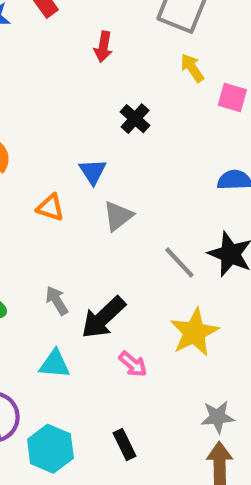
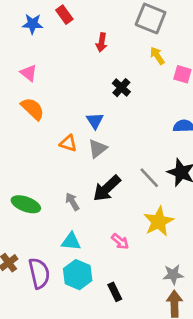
gray triangle: (118, 216) -> (98, 149), moved
black arrow: (103, 318) -> (107, 188), moved
cyan hexagon: (50, 449) -> (78, 275), moved

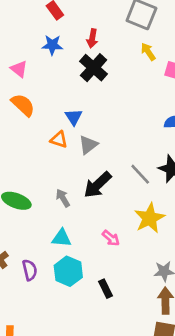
blue star: (33, 24) -> (52, 45), moved
black cross: (121, 88) -> (94, 68), moved, size x1.5
blue triangle: (95, 121) -> (74, 117), moved
purple semicircle: (39, 273) -> (30, 270), size x0.7

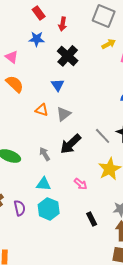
red arrow: (92, 38) -> (63, 24), moved
yellow arrow: (148, 52) -> (109, 44), turned 96
blue triangle: (74, 117) -> (58, 85), moved
black rectangle: (106, 289) -> (92, 219), moved

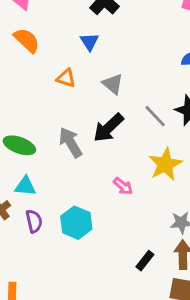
gray triangle: (64, 114) -> (113, 84), moved, turned -42
gray arrow: (45, 154) -> (70, 142), size x1.5
cyan triangle: (44, 184) -> (25, 186), moved
black rectangle: (92, 219) -> (145, 261), moved, turned 64

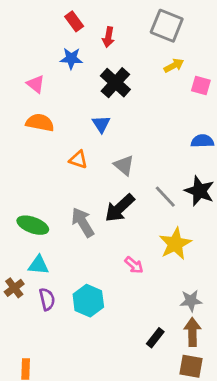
orange semicircle: (27, 40) -> (40, 123), turned -32

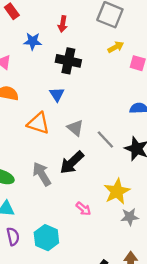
red rectangle: (74, 21) -> (12, 11), moved
black cross: (115, 83) -> (68, 61), turned -30
orange triangle: (78, 160) -> (38, 123), size x1.5
gray line: (165, 197) -> (105, 139), moved
gray star: (191, 301) -> (130, 217), moved

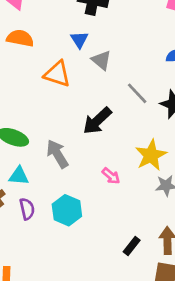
gray triangle: (75, 128) -> (101, 60), moved
gray arrow: (42, 174) -> (57, 154), moved

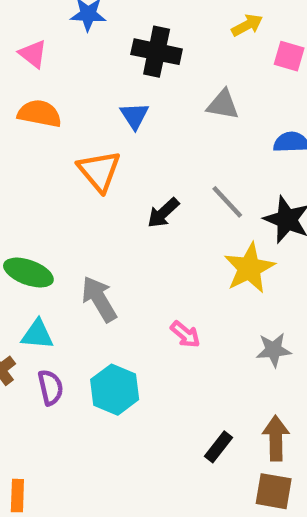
gray triangle: (101, 60) -> (223, 105), moved, turned -30
orange triangle: (57, 74) -> (99, 171), turned 32
black arrow: (97, 121) -> (163, 213), moved, size x0.7
yellow star: (151, 155) -> (249, 268), moved

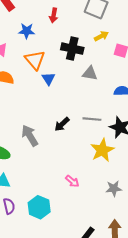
black cross: (157, 52) -> (72, 49), moved
orange triangle: (99, 171) -> (35, 60), moved
gray line: (227, 202) -> (92, 119), turned -42
gray arrow: (99, 299) -> (30, 136), moved

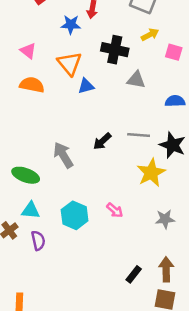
blue star: (27, 31) -> (71, 25), moved
blue triangle: (48, 79) -> (86, 86), turned 48
cyan hexagon: (39, 207) -> (75, 215), moved

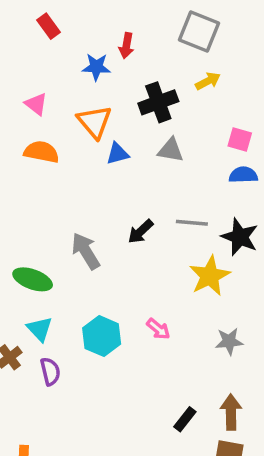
black cross: (115, 50) -> (158, 102), turned -32
pink square: (174, 52) -> (240, 140), moved
gray triangle: (136, 80) -> (171, 150), moved
cyan triangle: (31, 210) -> (40, 329), turned 42

